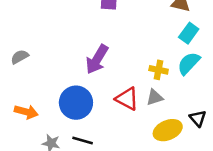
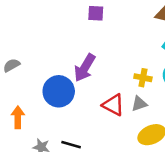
blue circle: (76, 103) -> (59, 91), moved
orange arrow: (26, 112) -> (18, 117), turned -105

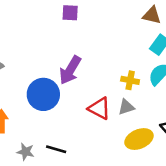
purple square: (96, 13) -> (70, 13), moved

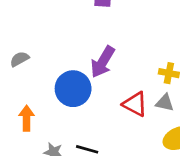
gray triangle: (126, 107) -> (165, 103), turned 30

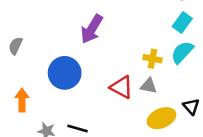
gray semicircle: (19, 59) -> (16, 46), turned -36
purple arrow: (103, 62) -> (92, 29), moved

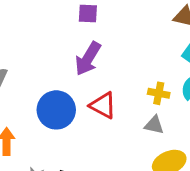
red triangle: (121, 87) -> (103, 105), moved

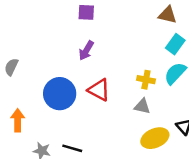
purple arrow: (88, 59) -> (86, 50), size x0.7

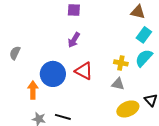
orange arrow: (18, 120) -> (33, 90), moved

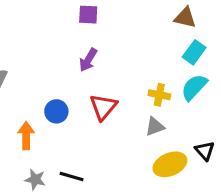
red triangle: (84, 71) -> (103, 107), turned 42
blue circle: (53, 74) -> (56, 111), size x0.6
gray triangle: (118, 84) -> (155, 127), turned -32

